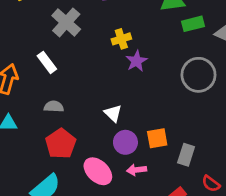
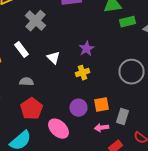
yellow cross: (121, 39) -> (82, 73), moved
gray circle: (198, 75) -> (132, 72), moved
white triangle: (113, 113) -> (54, 58), moved
pink arrow: (136, 170) -> (102, 128), moved

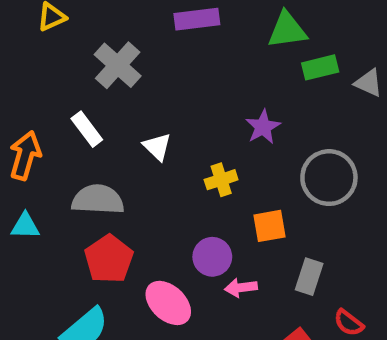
purple star: (86, 49) -> (263, 127), moved
gray semicircle: (26, 82) -> (98, 200), size x1.6
orange square: (102, 105) -> (270, 226), moved
pink arrow: (102, 128) -> (241, 288), moved

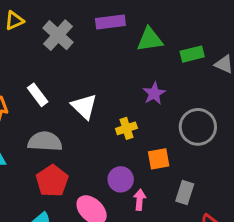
green triangle: (287, 30) -> (150, 39), moved
gray cross: (118, 65) -> (58, 35), moved
white triangle: (157, 147) -> (84, 107), size x1.4
pink arrow: (241, 288) -> (140, 200), turned 102

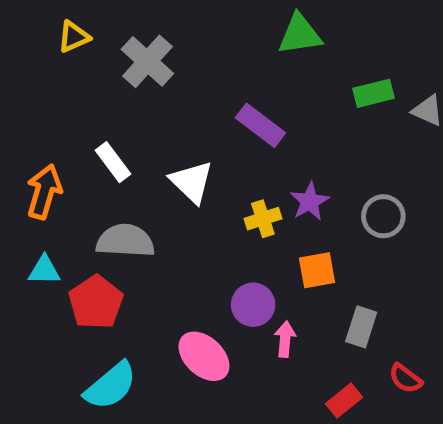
purple rectangle: (110, 22) -> (260, 125), moved, turned 44
green triangle: (150, 39) -> (300, 34), moved
purple star: (154, 93) -> (310, 201), moved
gray circle: (198, 127) -> (383, 216), size x0.7
red pentagon: (52, 181) -> (96, 302), moved

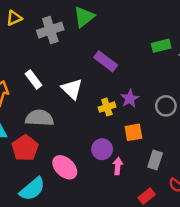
green triangle: (300, 34) -> (84, 17), moved, turned -30
gray cross: (147, 61) -> (50, 30), turned 30
pink ellipse: (204, 356) -> (65, 167), moved

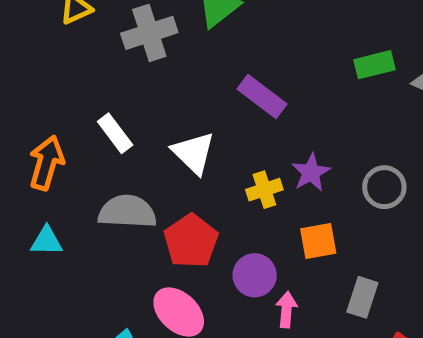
red pentagon: (25, 148) -> (191, 241), moved

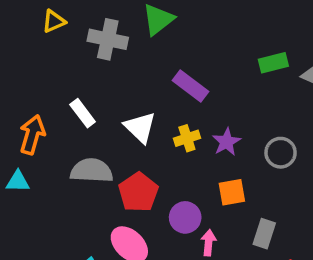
gray cross: (149, 33) -> (108, 39), turned 30
yellow cross: (264, 190) -> (187, 138), moved
cyan triangle: (47, 241) -> (18, 181), moved

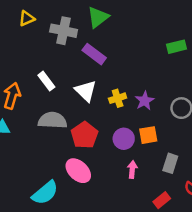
purple rectangle: (191, 86) -> (94, 54), moved
purple circle: (185, 217) -> (124, 139), moved

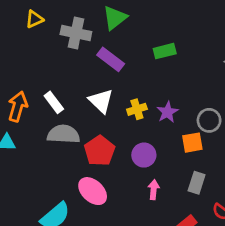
green rectangle: (176, 47) -> (165, 51), moved
white rectangle: (46, 81) -> (54, 102), moved
orange square: (148, 135) -> (192, 143), moved

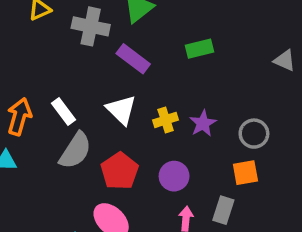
gray semicircle: (63, 134) -> (75, 151), turned 120
orange square: (192, 143) -> (245, 173), moved
gray rectangle: (197, 183) -> (223, 210), moved

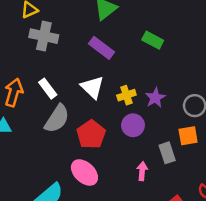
gray cross: (91, 26) -> (44, 36), moved
green rectangle: (200, 49) -> (153, 40), turned 42
purple circle: (174, 176) -> (133, 125), moved
gray rectangle: (223, 210) -> (167, 153), moved, turned -36

